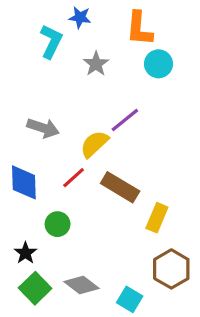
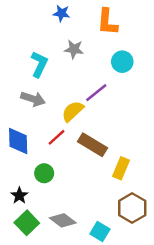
cyan L-shape: (51, 41) -> (39, 64), moved
gray star: (96, 64) -> (74, 49), turned -30
cyan circle: (158, 64) -> (122, 62), moved

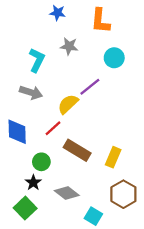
brown rectangle: (92, 145) -> (77, 150), moved
black star: (19, 196) -> (33, 183), moved
gray diamond: (63, 220) -> (67, 193), moved

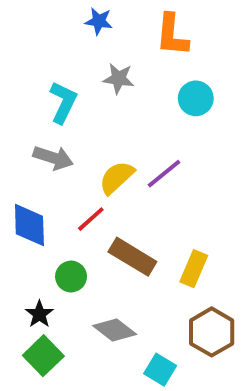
purple line: (90, 87) -> (164, 174), moved
black star: (33, 183) -> (39, 314), moved

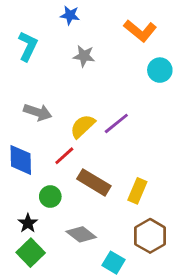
orange L-shape: (172, 35) -> (140, 31), moved, turned -56
cyan circle: (196, 98) -> (160, 70), moved
cyan L-shape: (63, 102) -> (28, 46), moved

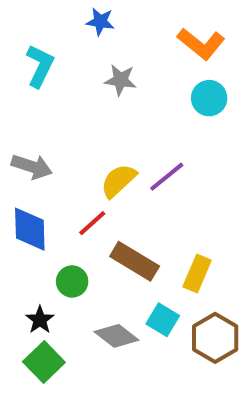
cyan circle: (160, 70) -> (209, 98), moved
gray arrow: (38, 112) -> (32, 167), moved
cyan square: (113, 263) -> (163, 320), moved

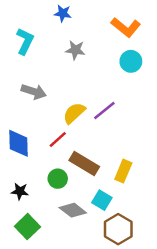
gray arrow: (32, 167) -> (34, 92), moved
green circle: (72, 281) -> (58, 179), moved
black star: (40, 320) -> (20, 191), moved, turned -30
brown hexagon: (215, 338) -> (118, 229), moved

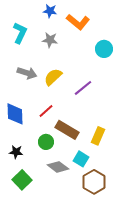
orange L-shape: (126, 27) -> (78, 22), moved
gray star: (75, 50) -> (50, 40), moved
yellow semicircle: (74, 113) -> (53, 77), moved

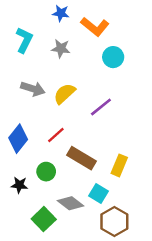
cyan circle: (104, 49) -> (113, 57), moved
blue diamond: (15, 114) -> (18, 139), turned 40
green circle: (46, 142) -> (46, 172), moved
green square: (22, 180) -> (44, 219), moved

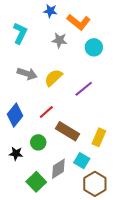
gray star: (61, 49) -> (59, 40), moved
gray diamond: (71, 203) -> (58, 169), turned -70

